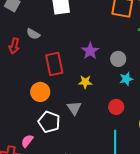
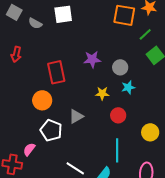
gray semicircle: (33, 34) -> (35, 23), moved
purple star: (90, 51) -> (92, 59), turned 30
yellow star: (85, 82) -> (102, 93), moved
gray triangle: (74, 108) -> (76, 116), turned 35

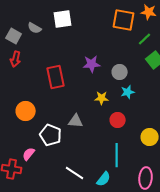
gray square: (14, 12) -> (14, 36), moved
orange circle: (42, 100) -> (26, 111), moved
gray triangle: (76, 116) -> (76, 121), turned 35

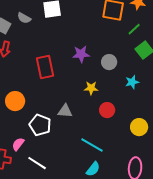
cyan star: (128, 92) -> (132, 82), moved
cyan line: (117, 155) -> (92, 145), moved, turned -60
white line: (75, 173) -> (37, 163), moved

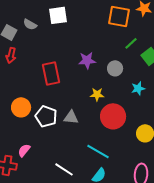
green line: (134, 29) -> (131, 43), moved
red circle: (107, 110) -> (113, 116), size x1.6
white pentagon: (40, 125) -> (46, 116), moved
white line: (37, 163) -> (64, 169), moved

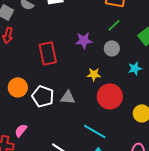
green line: (131, 43) -> (114, 25), moved

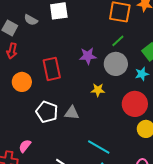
gray circle: (112, 48) -> (116, 64), size x1.5
cyan star: (135, 68) -> (142, 74), moved
orange circle: (18, 87) -> (22, 82), moved
red circle: (110, 96) -> (135, 104), moved

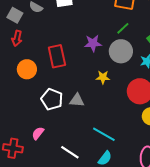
pink semicircle: (25, 146) -> (38, 133), moved

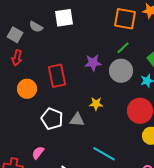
yellow star: (103, 77) -> (96, 104), moved

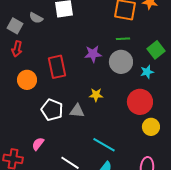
green line: (123, 48) -> (123, 39), turned 40

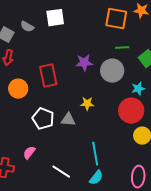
green line: (123, 39) -> (122, 48), moved
cyan star: (147, 72) -> (138, 89), moved
cyan line: (104, 145) -> (95, 154), turned 50

